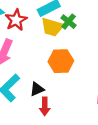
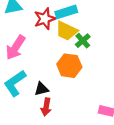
red star: (16, 20) -> (45, 19), moved
green cross: (69, 22) -> (83, 41), moved

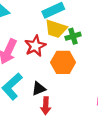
red star: (45, 19) -> (35, 46), moved
green cross: (83, 41) -> (73, 36), turned 32

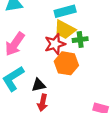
red star: (35, 46) -> (55, 44), moved

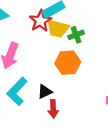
red star: (55, 44) -> (40, 21), moved

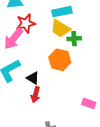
red star: (40, 21) -> (26, 23), moved
black triangle: (45, 92) -> (33, 78), turned 40

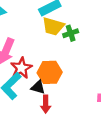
red star: (26, 23) -> (21, 68), moved
orange hexagon: (60, 60) -> (50, 72), moved

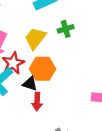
yellow trapezoid: (53, 26) -> (35, 38), moved, turned 110

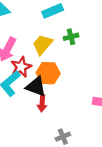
black triangle: (30, 84) -> (36, 87), size x1.5

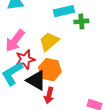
green cross: (71, 37) -> (81, 21), moved
red arrow: (42, 103) -> (49, 95), moved

